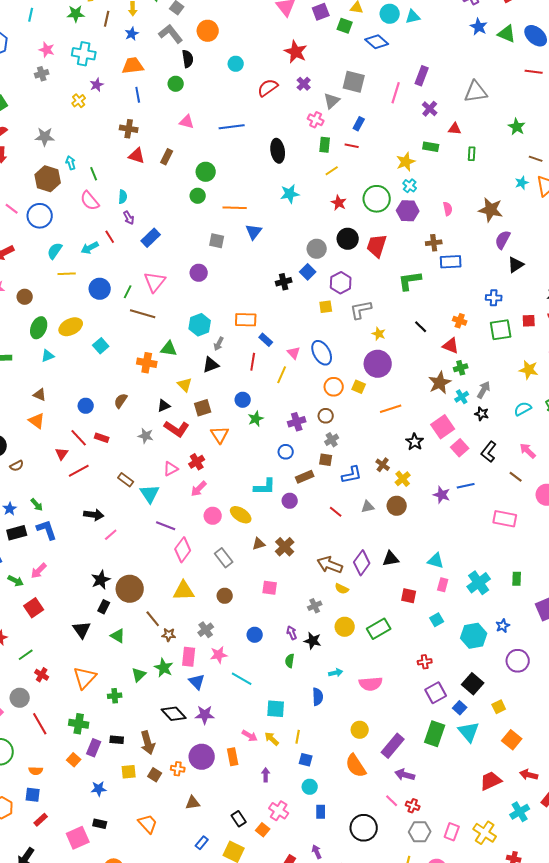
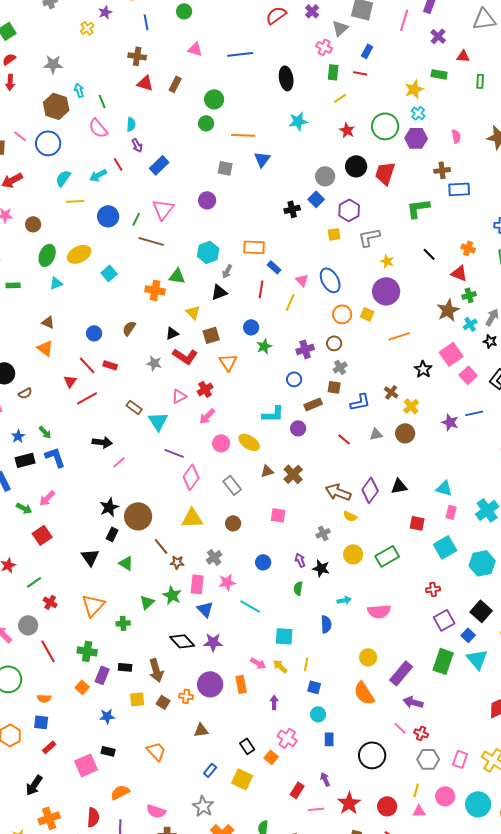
cyan square: (437, 620) -> (445, 547), size x1.6

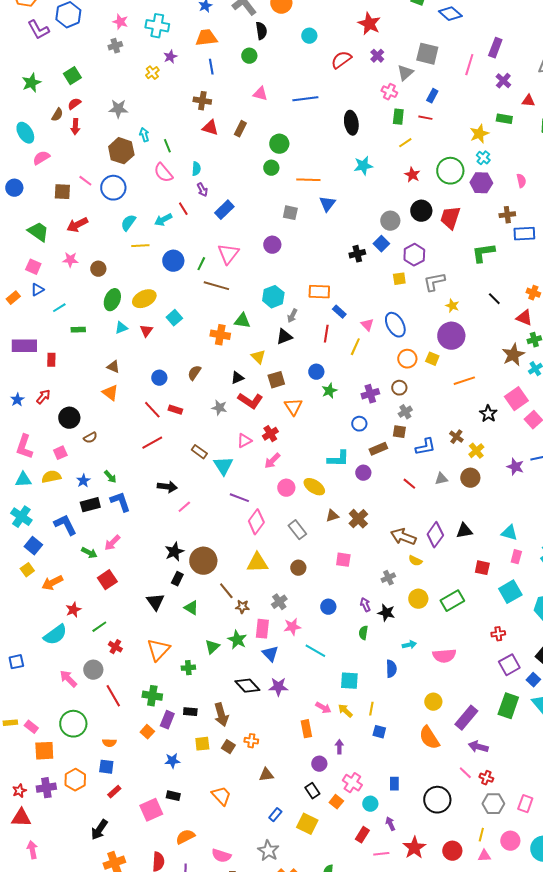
red triangle: (70, 381) -> (146, 331), moved
purple circle: (210, 684) -> (319, 764), moved, size x0.6
cyan circle: (318, 714) -> (370, 804), moved

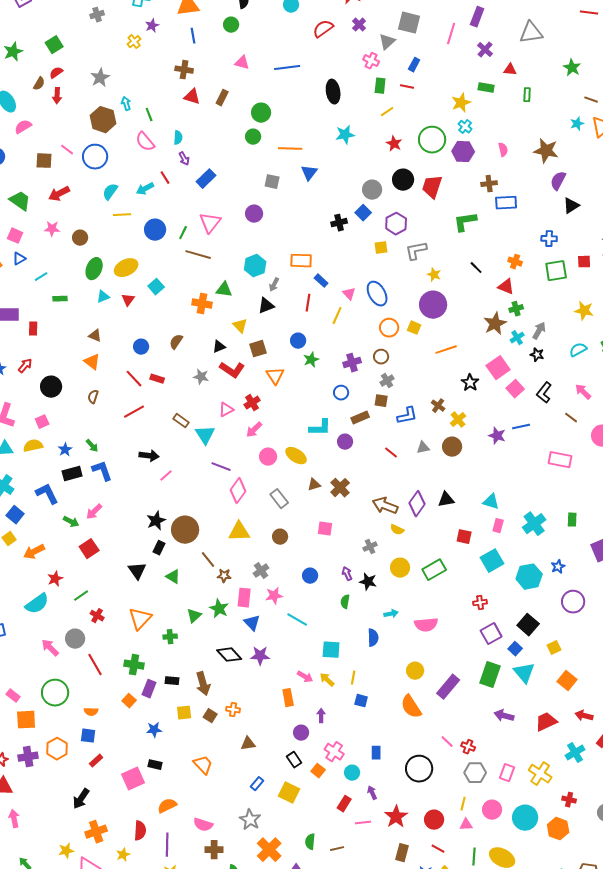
gray star: (118, 109) -> (100, 78), turned -30
brown semicircle: (90, 438) -> (93, 397), moved, turned 136
purple arrow: (478, 747) -> (504, 716), moved

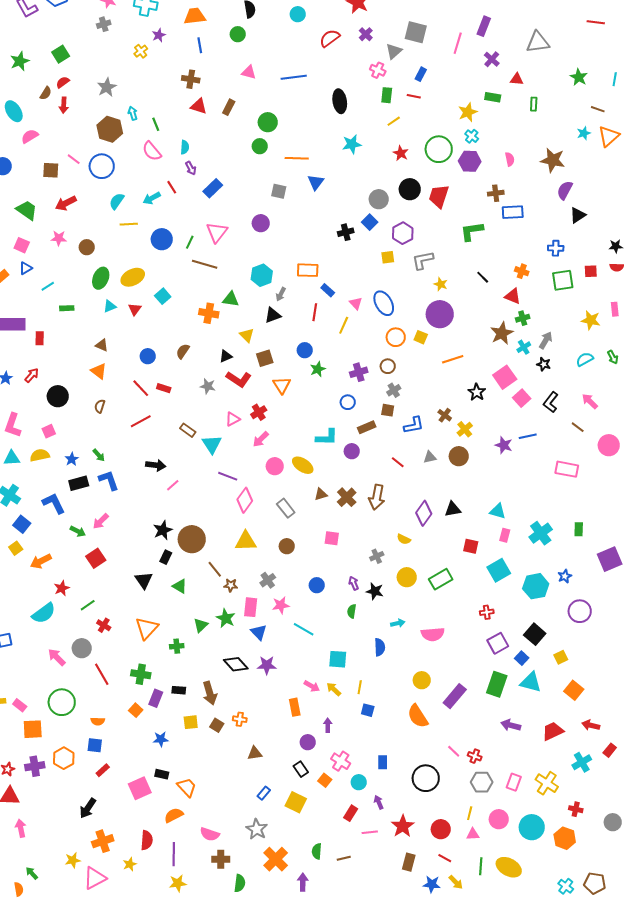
brown arrow: (385, 506) -> (377, 497), moved, turned -100
cyan triangle: (524, 673) -> (531, 682), turned -35
orange trapezoid: (203, 765) -> (187, 787), moved

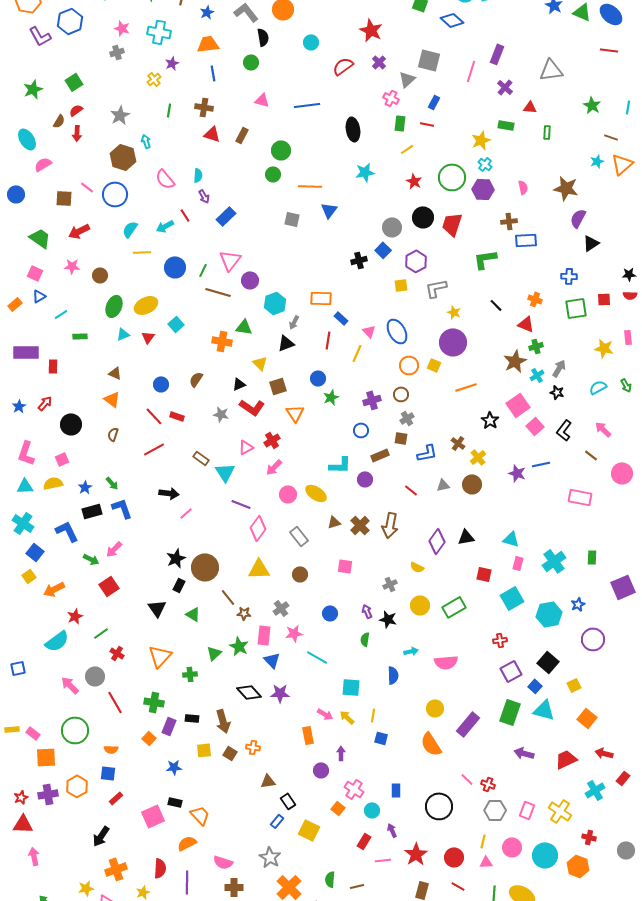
green line: (156, 124) -> (169, 110), moved, turned 32
purple circle: (261, 223) -> (250, 280), moved
black rectangle: (301, 769) -> (288, 801), moved

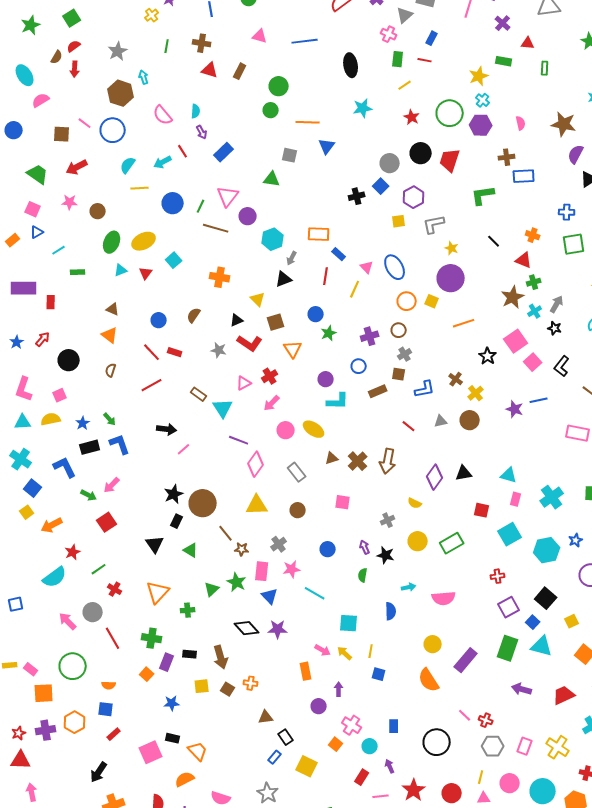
green triangle: (244, 327) -> (272, 179), moved
purple circle: (365, 479) -> (326, 379), moved

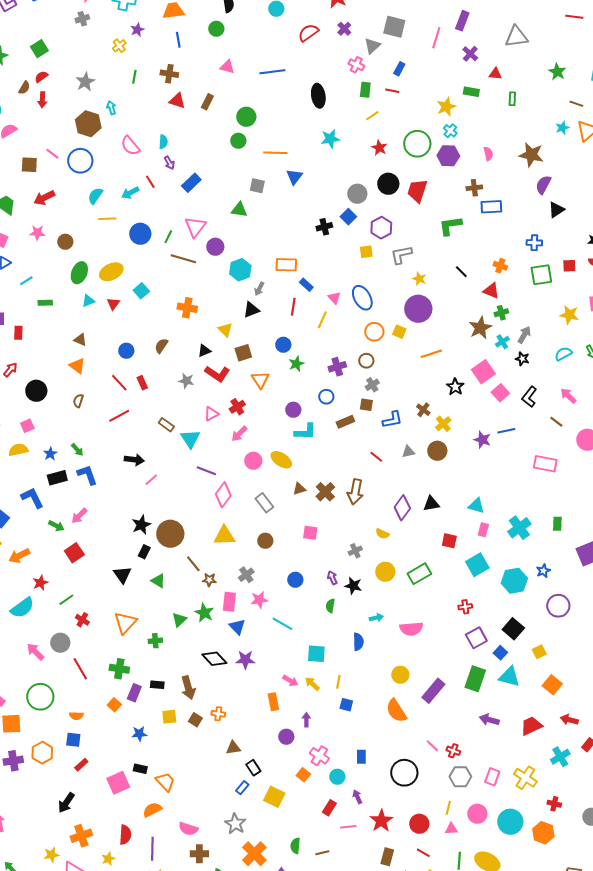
red rectangle: (175, 352) -> (142, 383), turned 48

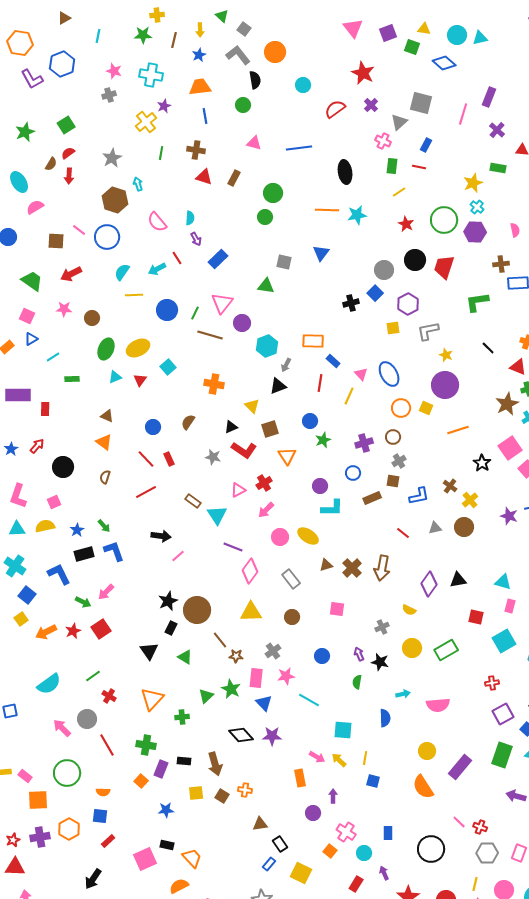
yellow cross: (119, 46) -> (146, 122), size x1.5
orange line: (275, 153) -> (327, 210), moved
red star: (40, 583) -> (73, 631), moved

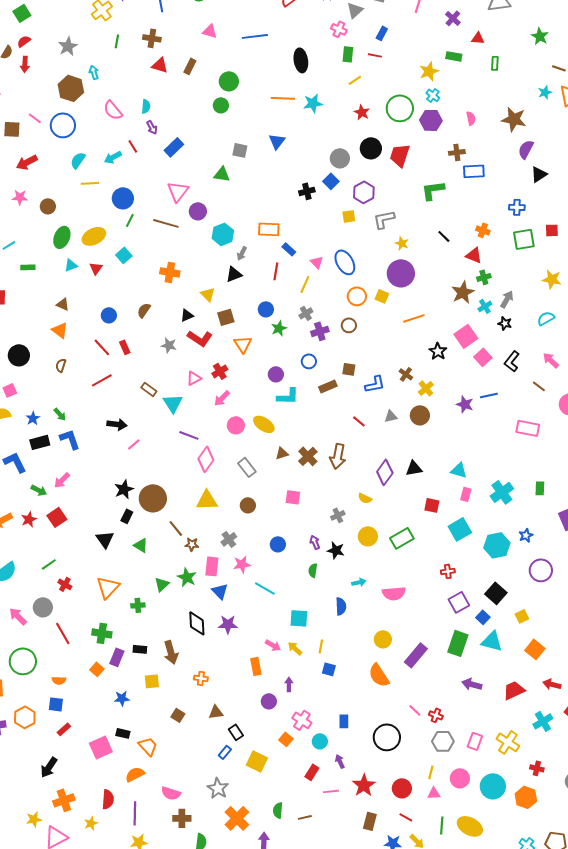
green line: (195, 313) -> (130, 220), moved
gray cross: (399, 461) -> (306, 313), moved
black diamond: (241, 735) -> (197, 623), turned 40
brown square: (222, 796) -> (178, 715), moved

